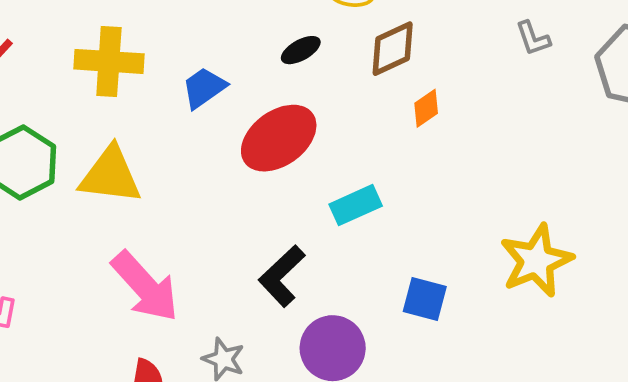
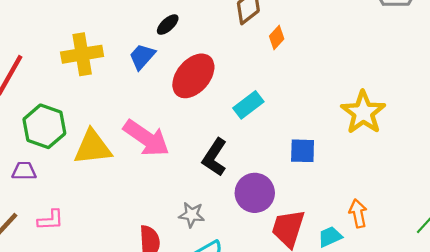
black ellipse: (301, 50) -> (168, 25), moved
yellow triangle: (110, 175) -> (93, 147), moved
pink arrow: (145, 287) -> (146, 138), moved

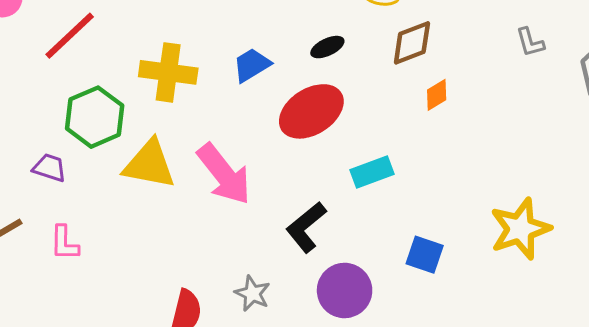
black ellipse: (168, 25) -> (327, 47), moved
yellow cross: (82, 54) -> (168, 72), moved
pink L-shape: (51, 220) -> (64, 243), turned 76

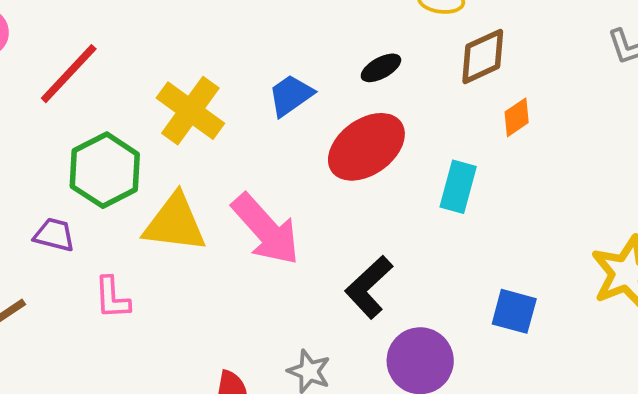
yellow cross: (168, 72) -> (190, 111), turned 32
cyan rectangle: (372, 172) -> (458, 187), moved, turned -51
pink L-shape: (64, 243) -> (112, 298), moved

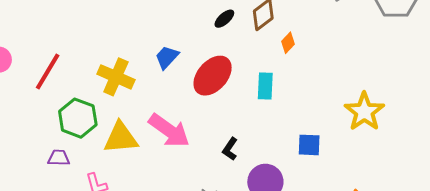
black ellipse: (381, 68) -> (224, 19), moved
black L-shape: (369, 287) -> (230, 149), size x0.7

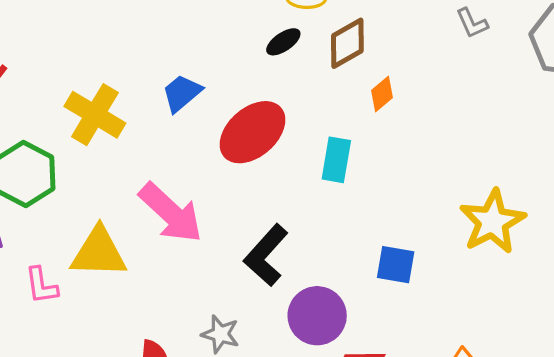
yellow triangle: (121, 138) -> (99, 252), moved
black L-shape: (230, 149) -> (266, 255), size x1.6

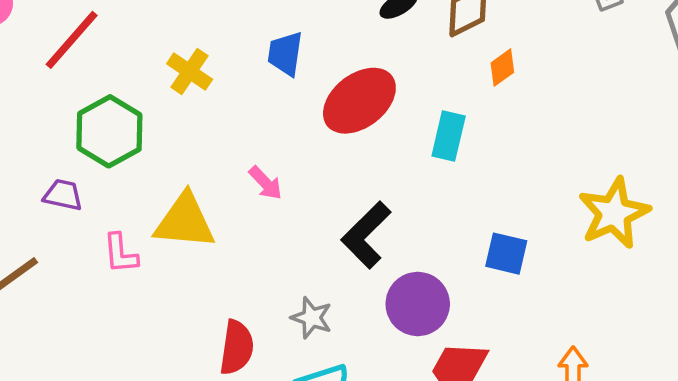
blue trapezoid: (182, 93) -> (285, 54), turned -45
yellow cross: (95, 115) -> (190, 72), size x0.7
pink arrow: (171, 213) -> (265, 183), size x0.5

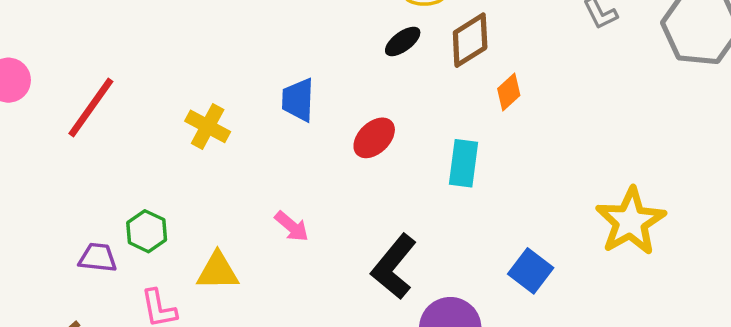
red ellipse: (359, 101) -> (374, 138), size x0.6
green hexagon: (109, 131) -> (147, 231), moved, size x0.6
yellow triangle: (185, 221) -> (218, 271), size x0.7
blue square: (506, 254) -> (531, 271), turned 30

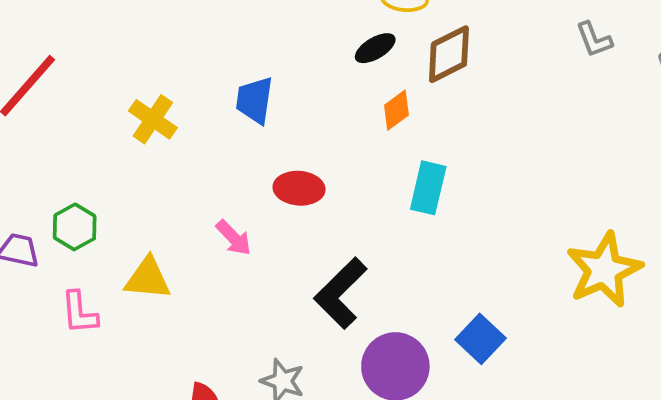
orange diamond: (509, 92) -> (396, 110), moved
red ellipse: (374, 138) -> (299, 188), moved, turned 42
blue square: (531, 271) -> (480, 339), moved

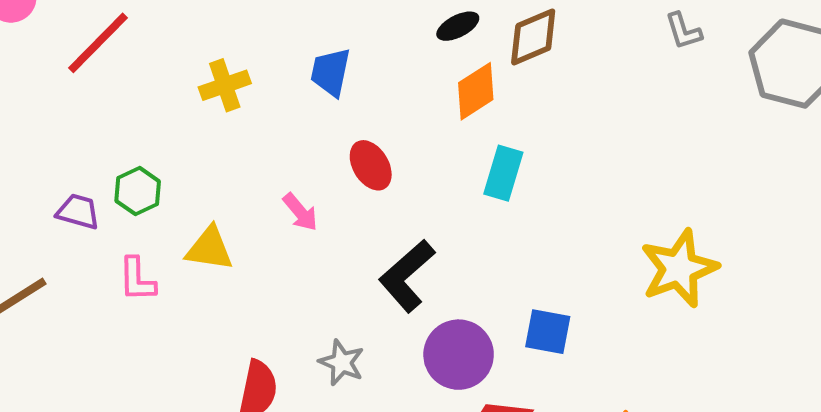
orange diamond: (396, 110) -> (476, 91), size x1.4
yellow cross: (153, 119) -> (225, 85), turned 33
red ellipse: (299, 188) -> (371, 165), turned 51
blue square: (480, 339) -> (548, 332), turned -36

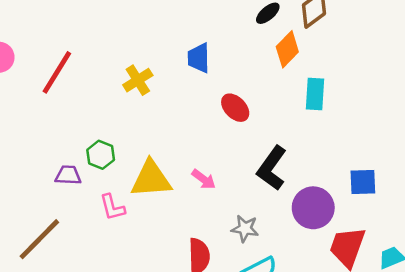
pink arrow: (300, 212) -> (204, 179), moved
yellow triangle: (209, 249) -> (151, 179), size x1.4

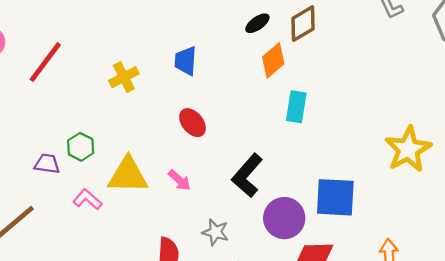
red ellipse: (235, 108) -> (192, 123), moved
blue square: (363, 182) -> (335, 197), size x1.5
pink L-shape: (112, 207) -> (87, 199), turned 140

